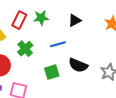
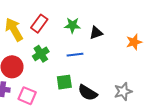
green star: (41, 18) -> (72, 25), moved
black semicircle: (78, 65) -> (88, 93), moved

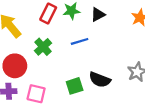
red rectangle: (39, 24) -> (48, 14), moved
green square: (64, 82) -> (75, 86), moved

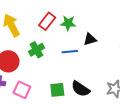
black triangle: (98, 15) -> (90, 39), moved

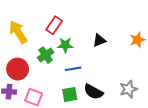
green star: (68, 23) -> (65, 45), moved
blue line: (70, 52) -> (73, 69), moved

